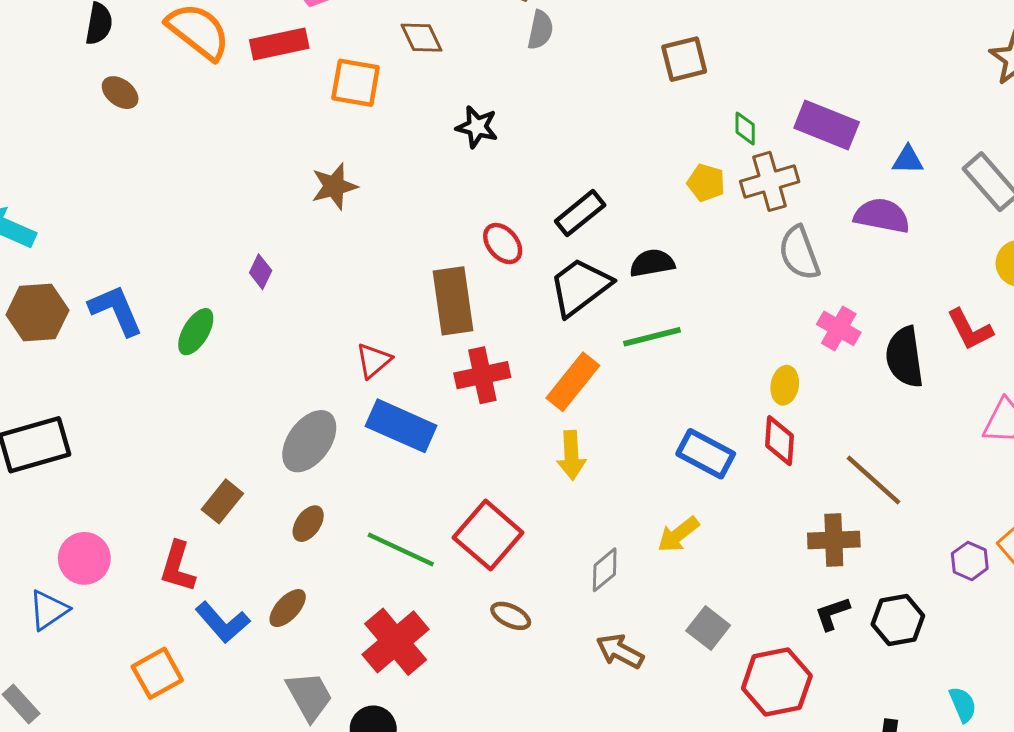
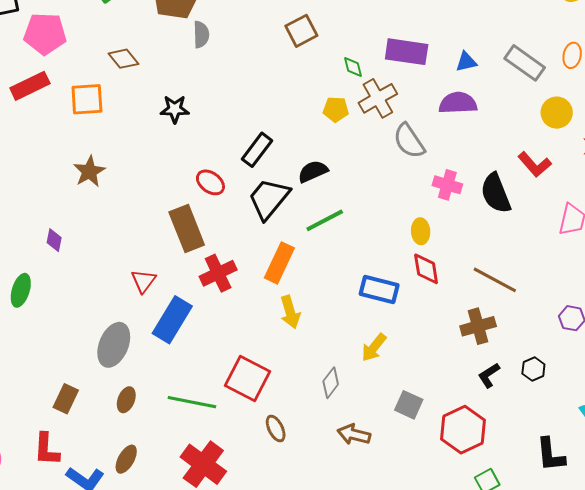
blue rectangle: (401, 426) -> (172, 320), turned -69
brown ellipse: (511, 616) -> (276, 429), turned 52
black hexagon: (898, 620) -> (533, 369), size x0.7

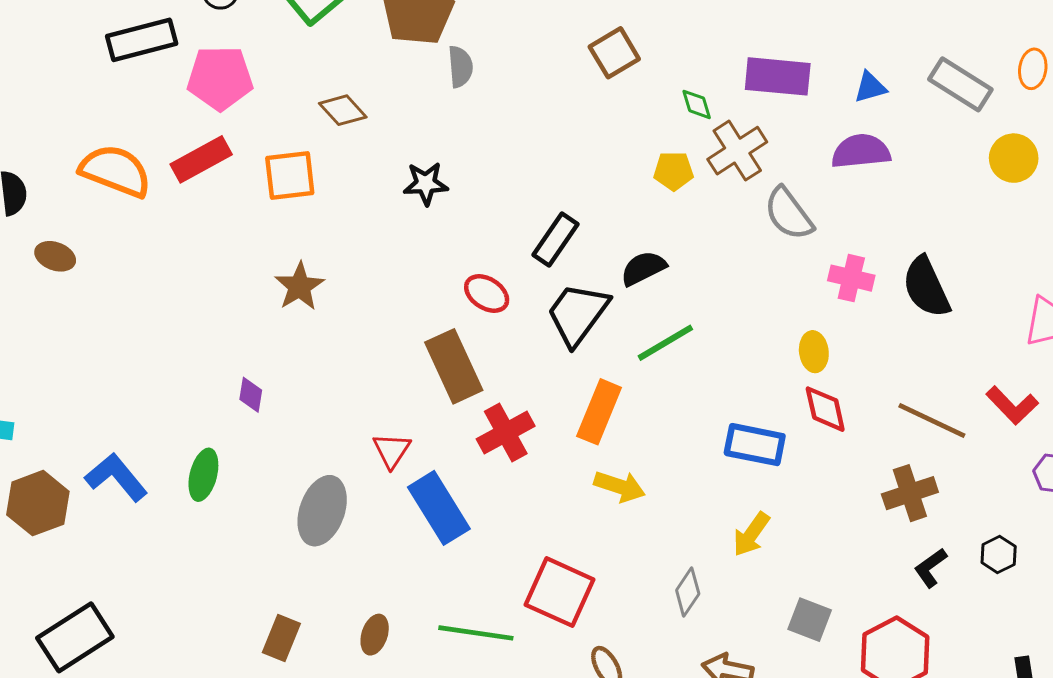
red L-shape: (535, 164) -> (1012, 405), moved
yellow arrow: (290, 312) -> (620, 486), turned -52
blue rectangle: (172, 320) -> (439, 508), turned -60
gray ellipse: (114, 345) -> (322, 511), moved

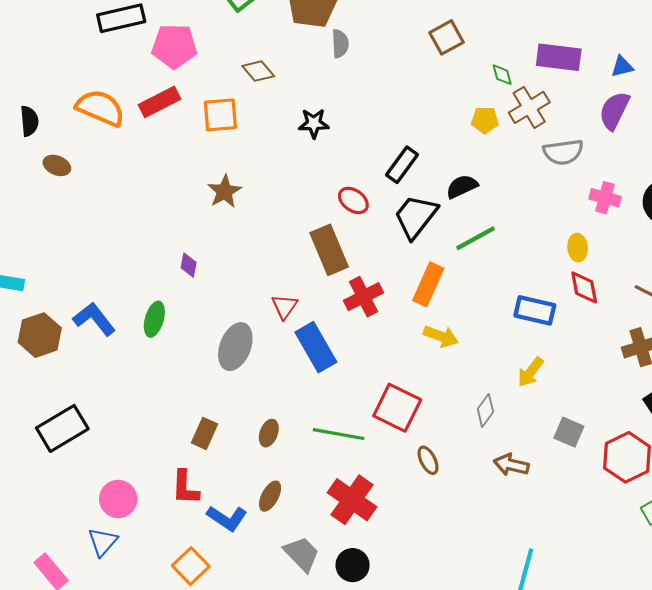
purple semicircle: (861, 151) -> (614, 111), turned -60
gray semicircle: (789, 214) -> (563, 152), turned -63

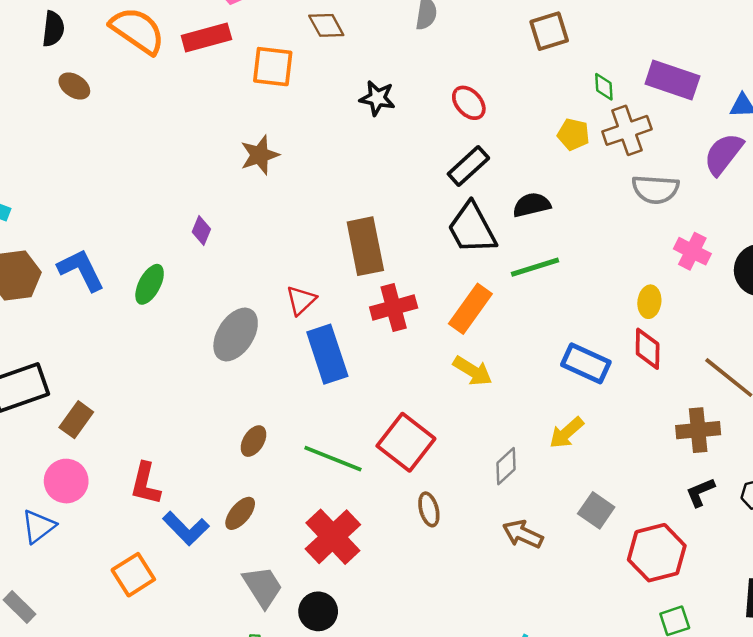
red ellipse: (353, 200) -> (469, 103), moved
black trapezoid: (416, 216) -> (472, 228), turned -78
brown rectangle: (205, 433) -> (76, 420), moved

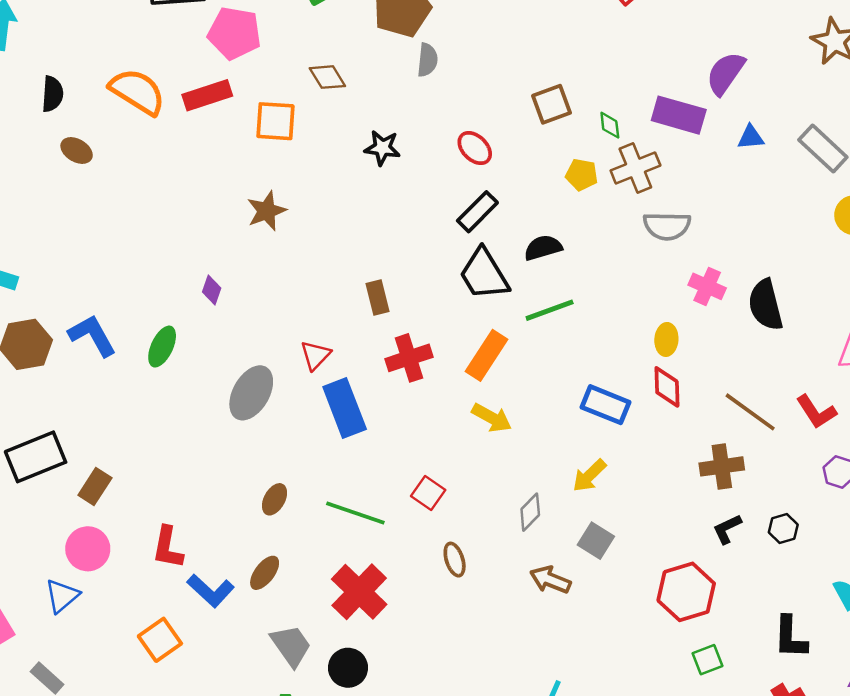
brown square: (549, 31) -> (552, 104), moved
purple semicircle: (723, 154) -> (726, 73), moved
brown rectangle: (365, 246) -> (378, 298), size x0.6
red square: (406, 442) -> (428, 493), size x0.6
gray square: (596, 510) -> (596, 541), moved

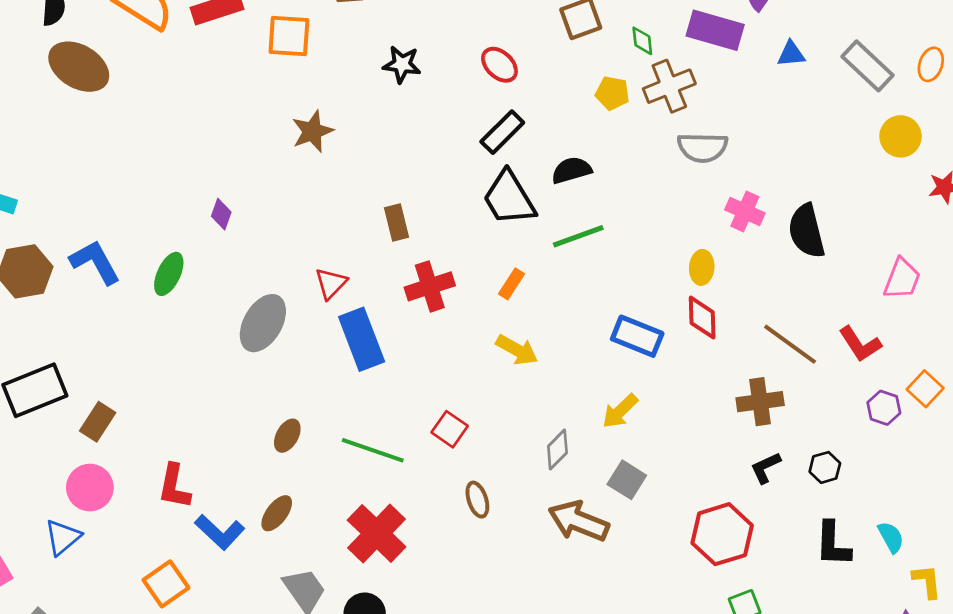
brown ellipse: (77, 151) -> (79, 67), size x1.8
brown star: (267, 211) -> (312, 131), moved
orange rectangle: (486, 355) -> (512, 284), size x0.6
brown arrow: (550, 580) -> (579, 521), size x1.4
black L-shape: (790, 637) -> (833, 544), moved

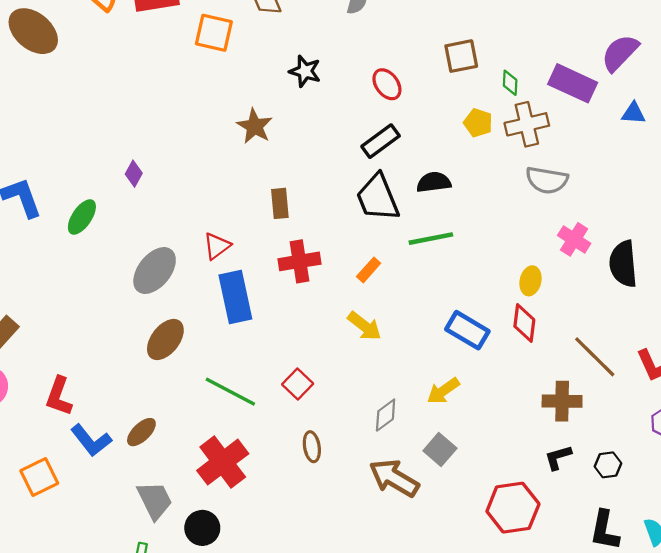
brown star: (312, 131) -> (255, 126), moved, turned -30
brown ellipse: (287, 436) -> (165, 339), moved, size x1.5

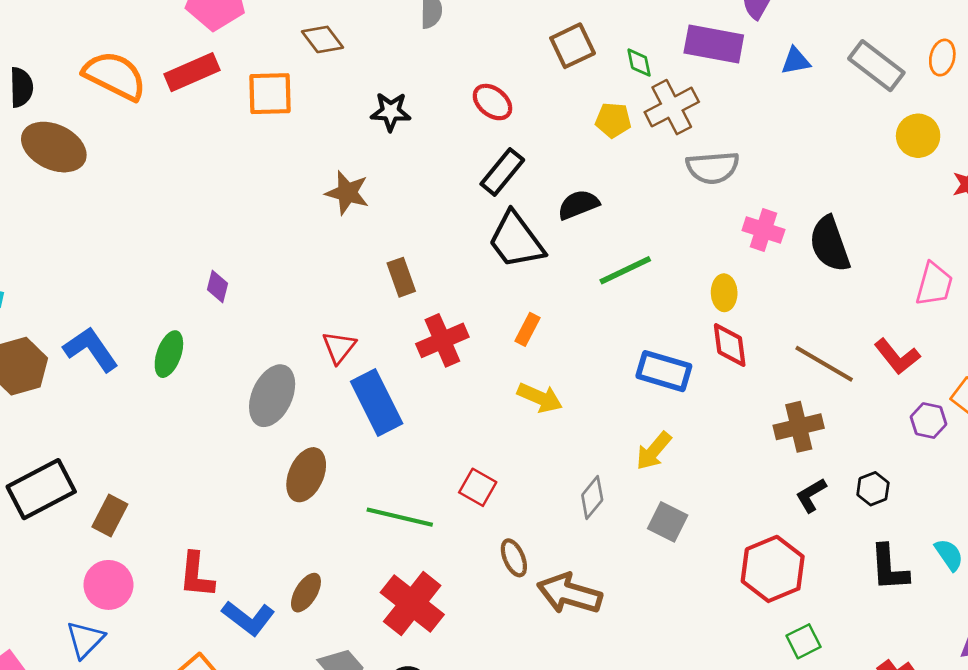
green line: (431, 239) -> (625, 270), moved
brown arrow: (394, 478) -> (569, 594), moved

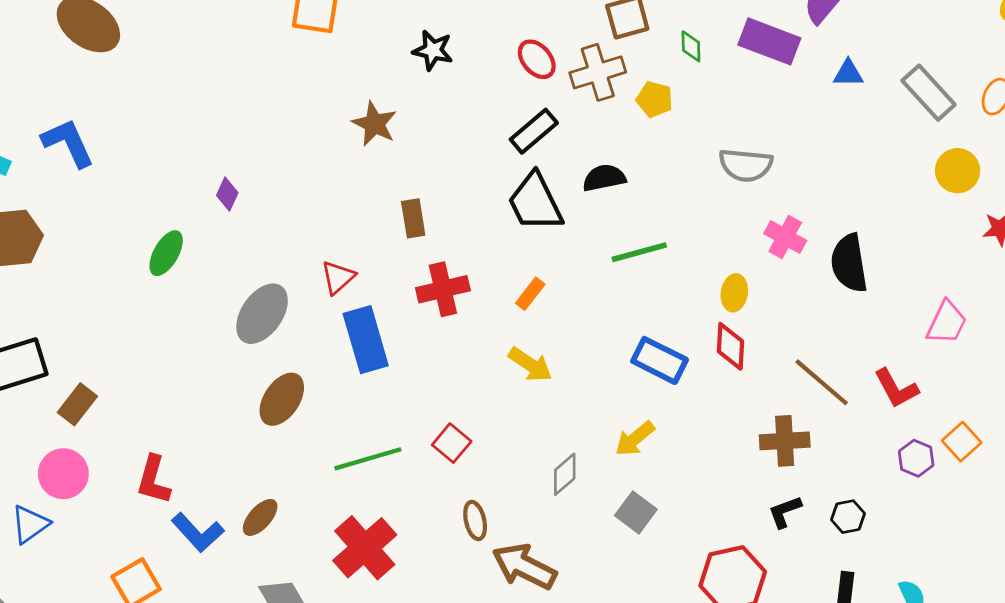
brown cross: (672, 107) -> (598, 72), moved
blue L-shape: (91, 349) -> (68, 143), moved
green line: (400, 517) -> (368, 459), turned -40

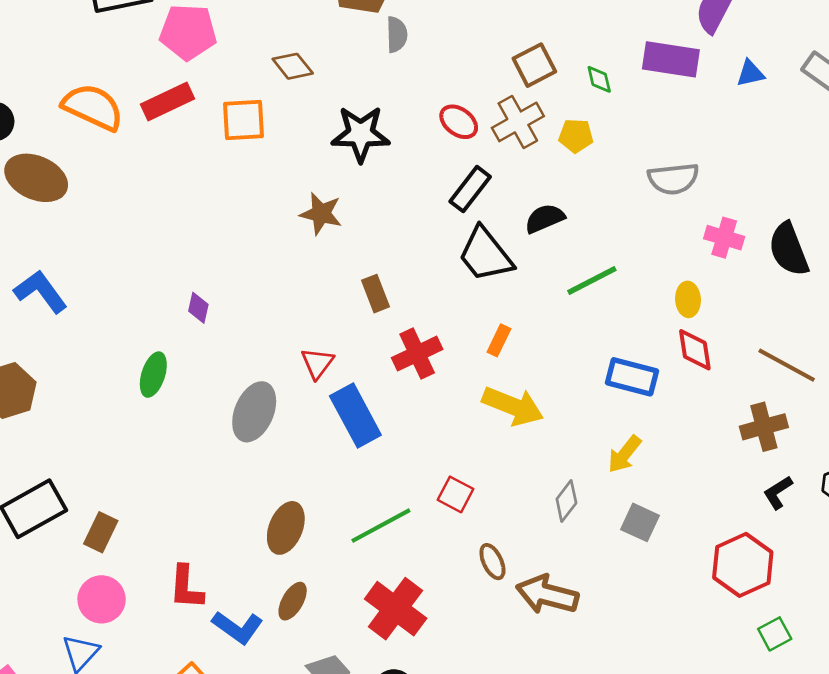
black star: (433, 50) -> (361, 134), size x1.5
yellow arrow: (530, 365) -> (513, 406), size x1.4
brown ellipse: (282, 399) -> (286, 528), moved

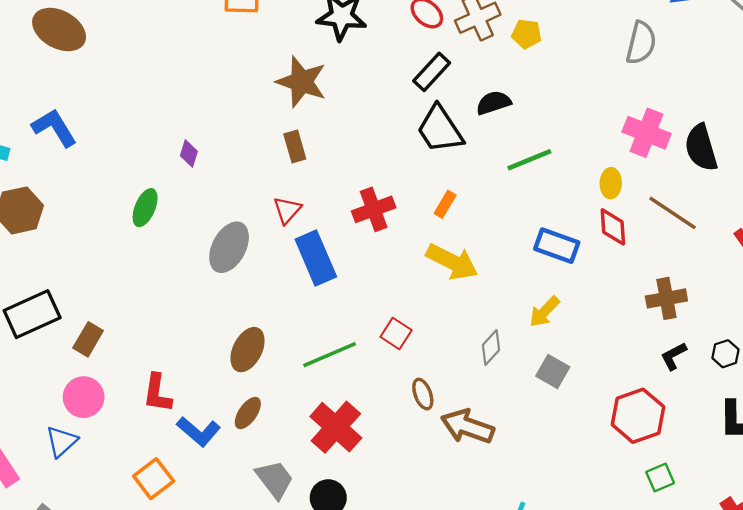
gray semicircle: (673, 179) -> (641, 43), moved, turned -75
brown star: (321, 214) -> (301, 82), size x1.4
pink cross: (724, 238) -> (647, 133), size x1.4
brown rectangle: (376, 294) -> (295, 147), moved
brown line: (787, 365) -> (673, 213), moved

